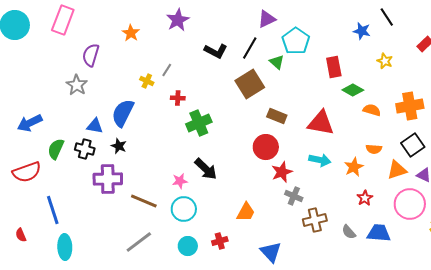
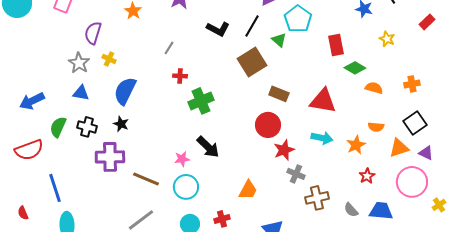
yellow cross: (147, 81) -> (109, 59), moved
orange cross: (410, 106) -> (412, 84), size x0.6
blue triangle: (95, 126) -> (81, 93), moved

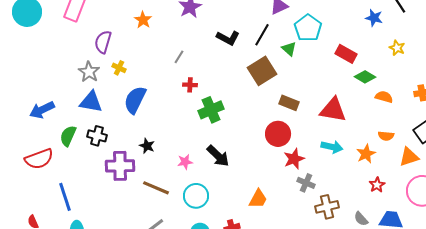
red rectangle: (336, 45) -> (346, 54), turned -50
blue triangle: (81, 93) -> (91, 102), size x1.4
black star: (121, 124) -> (147, 146), moved
pink star: (182, 159) -> (185, 162), moved

